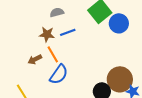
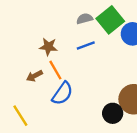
gray semicircle: (57, 12) -> (85, 19), moved
blue line: (68, 32) -> (86, 46), moved

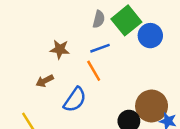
gray semicircle: (85, 19) -> (99, 19), turned 119
orange line: (55, 70) -> (94, 71), moved

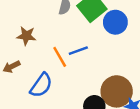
blue line: (100, 48) -> (78, 51), moved

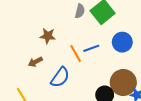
blue circle: (115, 22) -> (122, 42), moved

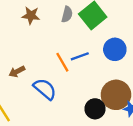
brown star: (48, 36) -> (31, 16), moved
blue semicircle: (60, 77) -> (45, 89), turned -85

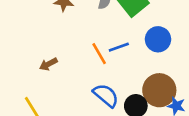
blue semicircle: (45, 89) -> (106, 95), moved

